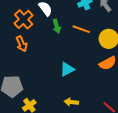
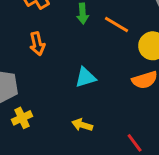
orange arrow: (22, 44) -> (37, 44), moved

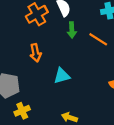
cyan triangle: (86, 77) -> (62, 76), moved

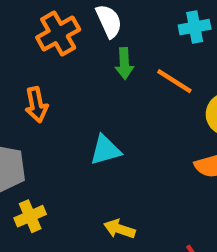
orange arrow: (36, 53) -> (36, 105), moved

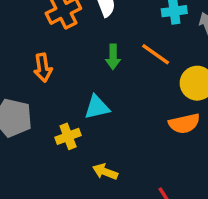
green arrow: (124, 63) -> (113, 57), moved
yellow cross: (30, 216) -> (68, 136), moved

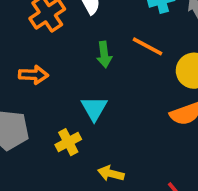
orange arrow: (43, 68) -> (33, 75), turned -72
cyan triangle: (97, 107) -> (94, 108), turned -40

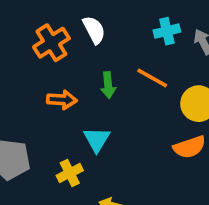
orange arrow: (33, 75) -> (62, 100), moved

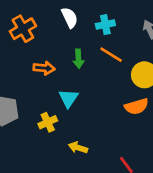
cyan cross: (167, 31) -> (105, 25), moved
orange cross: (51, 43) -> (23, 29), moved

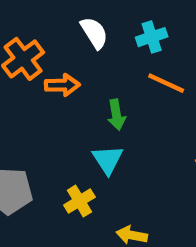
green arrow: (78, 59) -> (116, 115), moved
orange arrow: (44, 68) -> (62, 85), moved

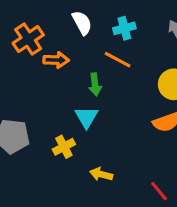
orange line: (166, 83) -> (118, 60), moved

